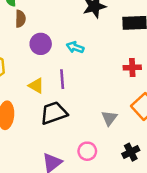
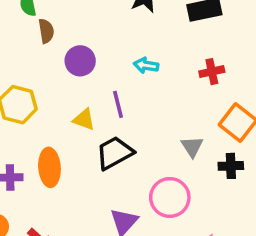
cyan arrow: (75, 47) -> (146, 65), moved
pink circle: (87, 151) -> (170, 197), size x1.5
black cross: (131, 152) -> (231, 166), moved, turned 35

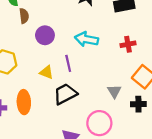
cyan arrow: (146, 65) -> (86, 39), size x1.5

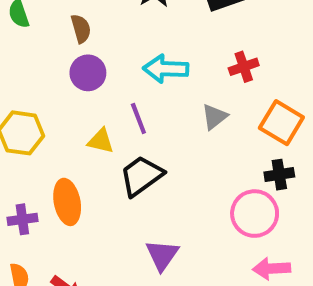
brown semicircle: (24, 16) -> (81, 29), moved
gray triangle: (114, 91) -> (215, 117), moved, turned 32
pink circle: (99, 123) -> (255, 214), moved

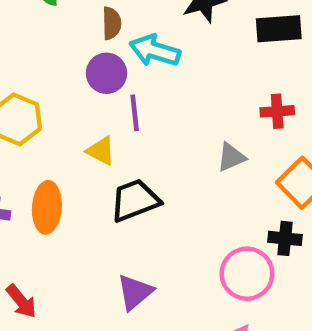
cyan arrow: (166, 69) -> (155, 51), moved
purple line: (138, 118) -> (135, 113), moved

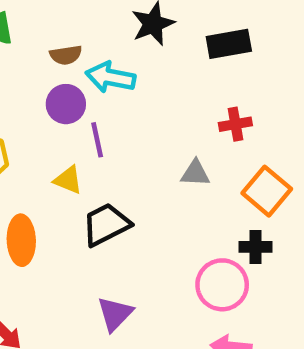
brown semicircle: (112, 23) -> (66, 55), turned 88
gray triangle: (231, 157) -> (195, 173), turned 32

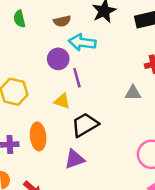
brown semicircle: (66, 55) -> (62, 21), moved
purple triangle: (115, 314) -> (75, 159), moved, turned 30

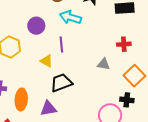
purple circle: (58, 59) -> (36, 26), moved
orange ellipse: (38, 136) -> (21, 99), moved

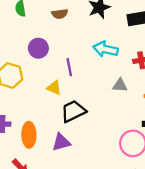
cyan arrow: (70, 17) -> (105, 49), moved

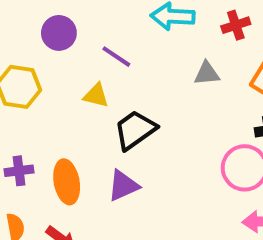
purple line: (69, 67) -> (116, 57), turned -36

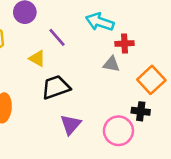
red cross: (236, 25) -> (125, 44), moved
purple triangle: (123, 186) -> (71, 125), moved, turned -40

